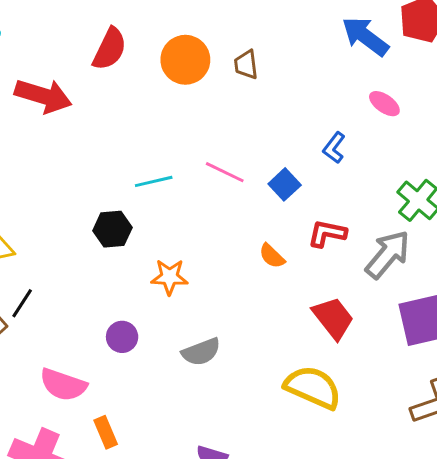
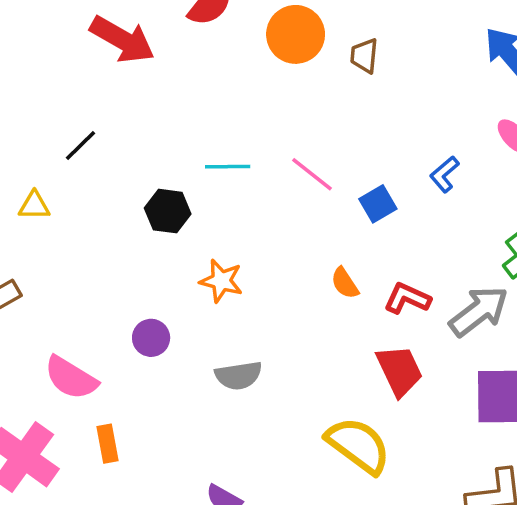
red L-shape: (327, 233) -> (407, 298), moved
black line: (22, 303) -> (80, 146), moved

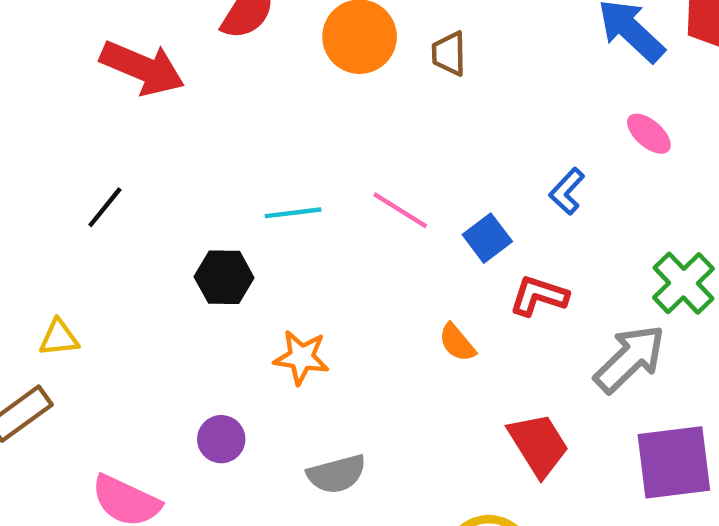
yellow triangle: (34, 206) -> (59, 338), moved
red L-shape: (407, 298) -> (539, 296), moved

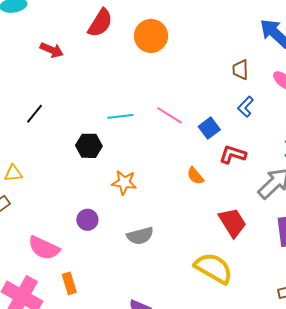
brown trapezoid: (449, 54) -> (240, 70), moved
red arrow: (142, 68) -> (52, 50), size x0.6

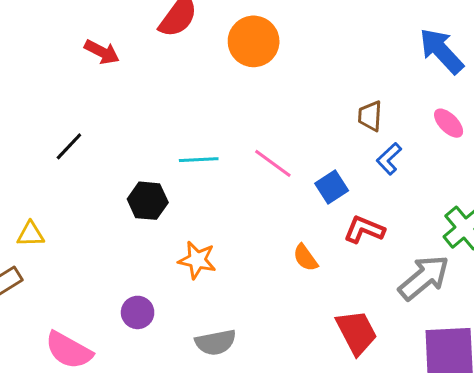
brown trapezoid: (240, 70) -> (370, 116), moved

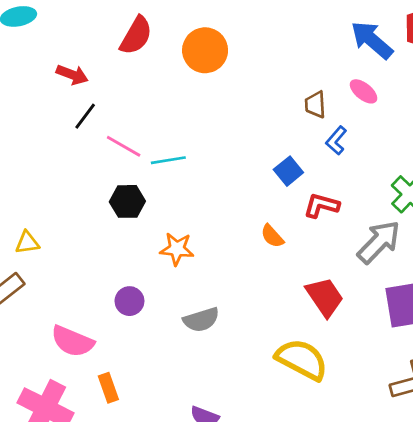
pink ellipse: (449, 123) -> (364, 91), moved
black line: (69, 146) -> (85, 116), moved
pink line: (273, 163) -> (124, 146), moved

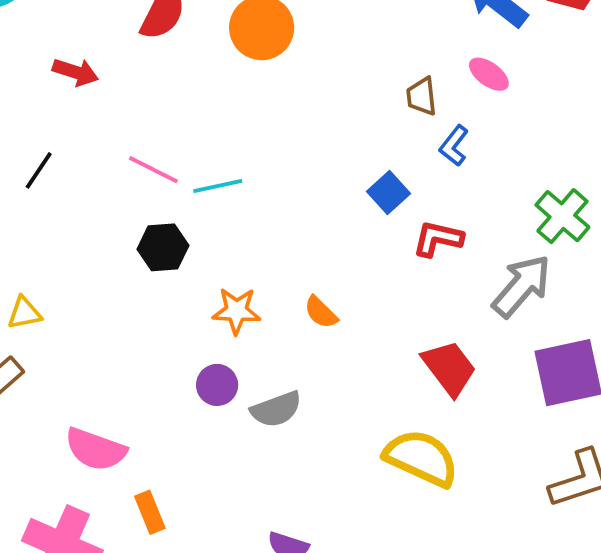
black line: (85, 116) -> (39, 170), moved
orange semicircle: (272, 236) -> (321, 312), moved
purple circle: (129, 301) -> (217, 385), moved

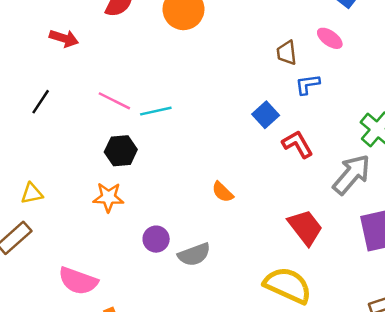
blue L-shape: (454, 146) -> (308, 84), turned 45
red L-shape: (438, 239) -> (297, 144), turned 48
orange star: (236, 311) -> (108, 197), moved

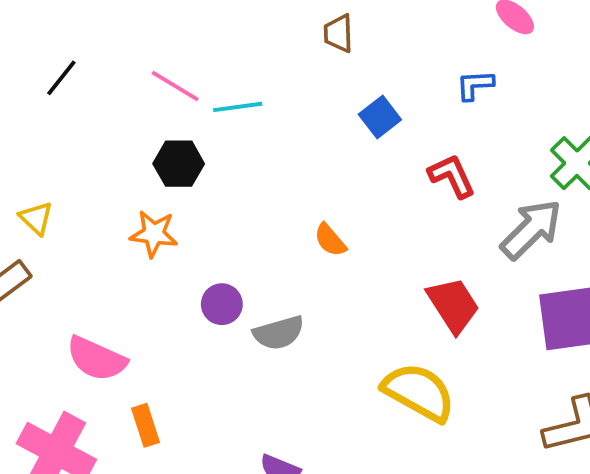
brown trapezoid: (287, 53) -> (338, 33), moved
blue square: (266, 115) -> (380, 117), moved
yellow triangle: (32, 193) -> (36, 218), turned 50

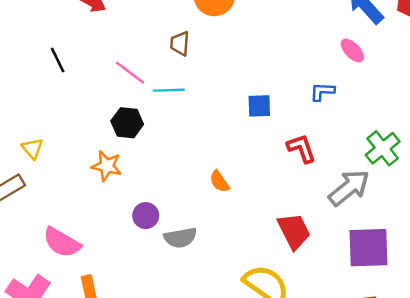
brown trapezoid: (338, 33) -> (180, 43), moved
black line: (61, 78) -> (58, 60), turned -70
blue square: (380, 117) -> (259, 106), turned 30

